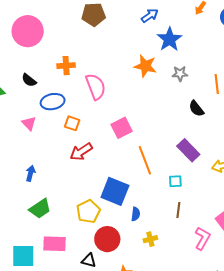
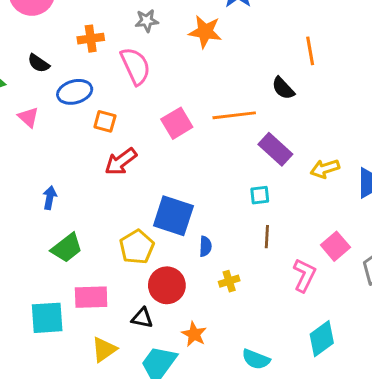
gray star: (180, 74) -> (147, 21), moved
pink triangle: (29, 123) -> (28, 117), moved
orange line: (145, 160) -> (234, 115), moved, turned -72

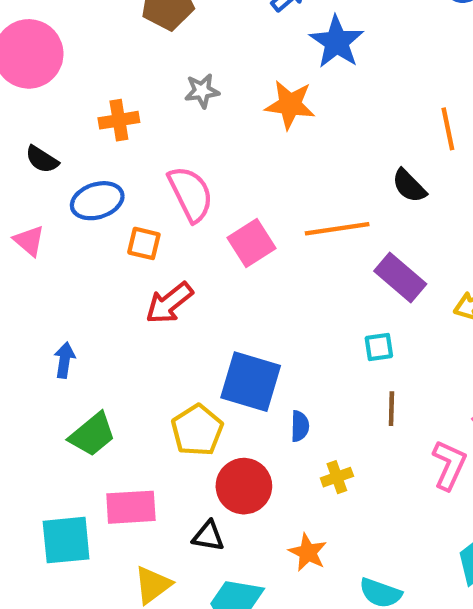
pink semicircle: (135, 66) -> (191, 194), moved
orange star: (194, 334) -> (308, 552), moved

